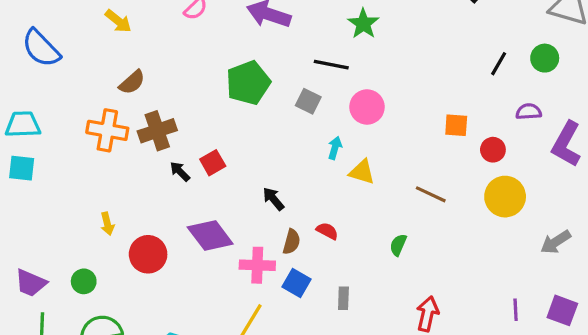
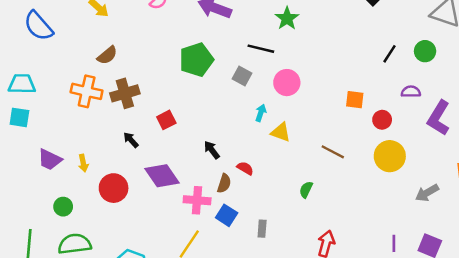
black arrow: (180, 171) -> (131, 140), moved
red semicircle: (327, 231) -> (245, 168), moved
purple trapezoid: (31, 283) -> (50, 160), moved

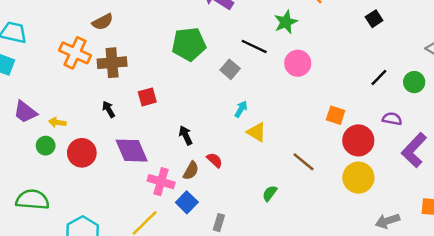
pink circle: (287, 83) -> (298, 63), moved
red circle: (382, 120) -> (358, 140), size x1.6
yellow arrow: (83, 163) -> (57, 122), turned 98
green circle: (63, 207) -> (46, 146), moved

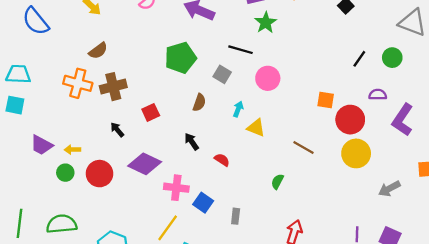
pink circle: (298, 63) -> (268, 78), moved
purple diamond: (132, 151) -> (145, 164), turned -32
brown semicircle: (191, 171) -> (199, 103), moved

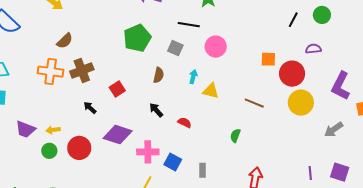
purple L-shape: (403, 120) -> (341, 86), moved

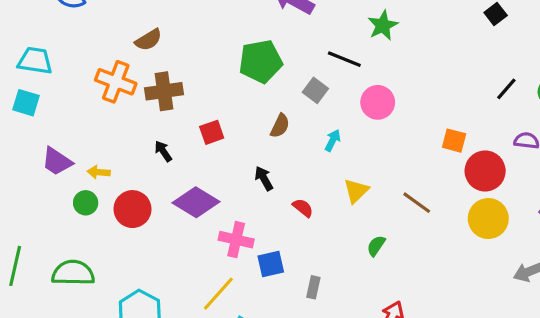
yellow triangle: (211, 91) -> (356, 191), moved, turned 48
blue square: (173, 162) -> (271, 264), turned 36

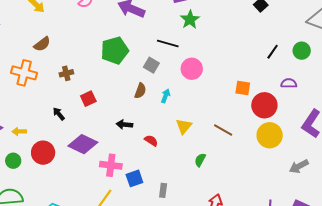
brown cross: (164, 91) -> (66, 73), moved, size x0.6
brown semicircle: (280, 126) -> (140, 91), moved
black arrow: (264, 178) -> (124, 124), turned -49
green circle: (86, 203) -> (13, 161), moved

